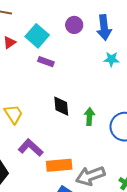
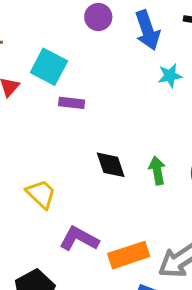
purple circle: (74, 25) -> (98, 17), moved

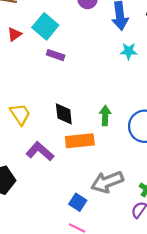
black diamond: (111, 165) -> (64, 114), moved
orange rectangle: (129, 255) -> (80, 141), moved

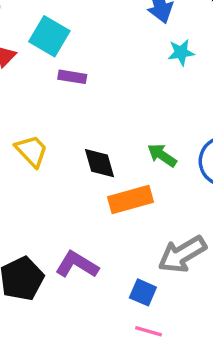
yellow trapezoid: (20, 114) -> (32, 151), moved
green arrow: (105, 116) -> (162, 155), turned -48
purple L-shape: (40, 151) -> (77, 265), moved

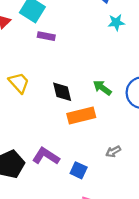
gray arrow: (182, 254) -> (113, 151), size x0.5
blue square: (143, 292) -> (79, 170), moved

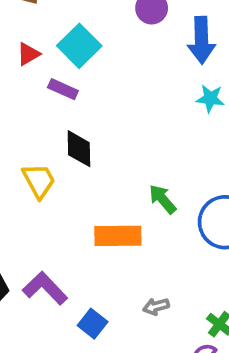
purple rectangle: (46, 36) -> (63, 89), moved
yellow trapezoid: (19, 83) -> (39, 181), moved
black diamond: (62, 92) -> (79, 149), moved

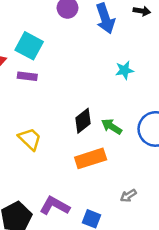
cyan star: (210, 99) -> (124, 70), moved
black diamond: (79, 149) -> (83, 121), moved, turned 70

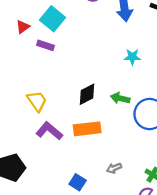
green arrow: (112, 127) -> (120, 98), moved, turned -30
purple L-shape: (55, 206) -> (49, 131), moved

